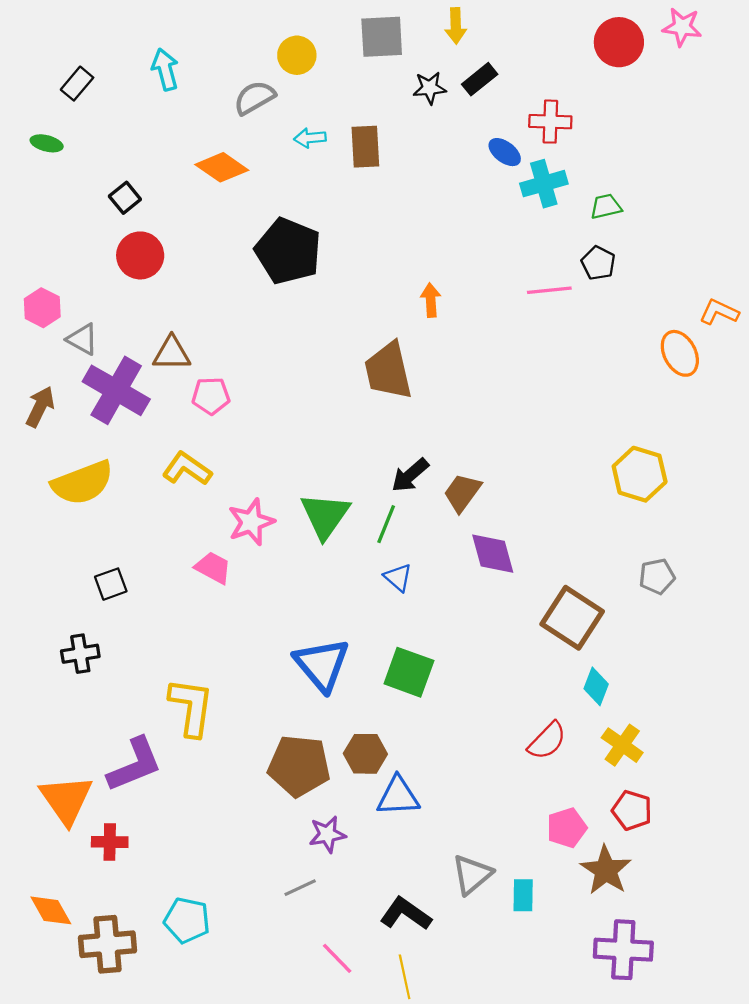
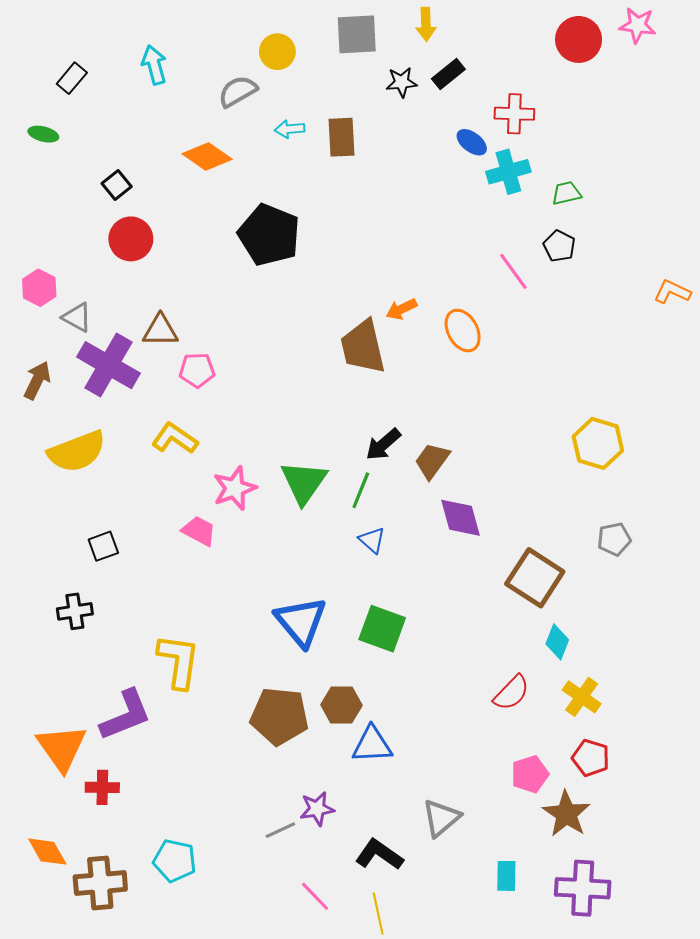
pink line: (549, 290) -> (513, 271), turned 60
orange arrow: (431, 300) -> (402, 309), moved, turned -112
orange ellipse: (680, 353) -> (463, 330), moved
purple star: (327, 834) -> (317, 809), moved
cyan rectangle: (523, 895) -> (506, 876), moved

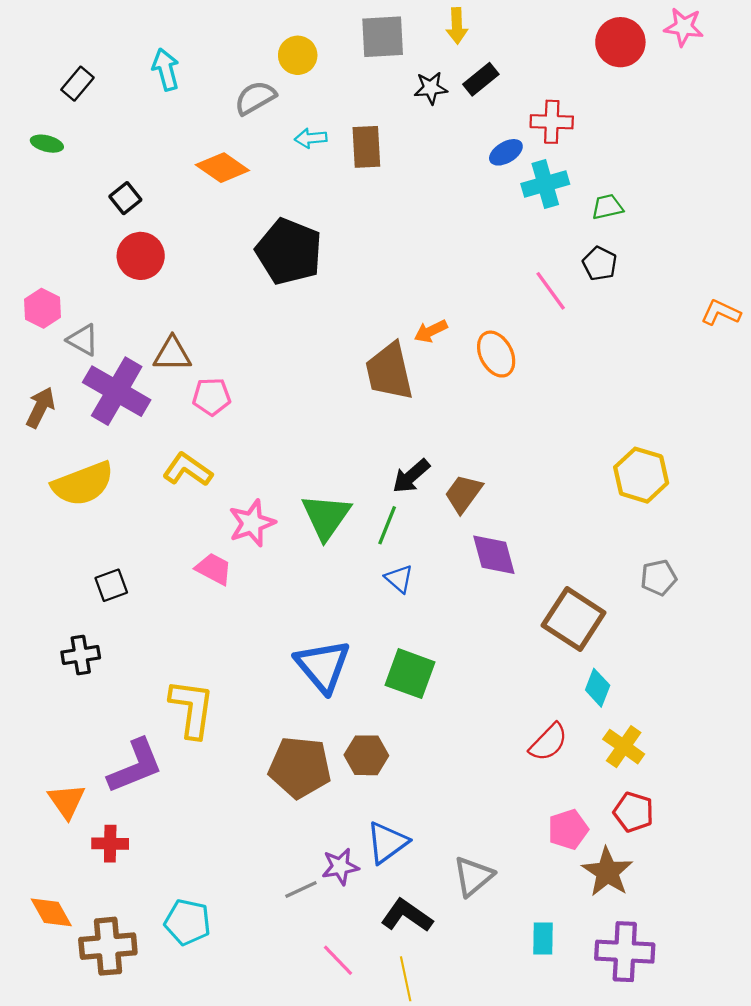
blue ellipse: (472, 142) -> (506, 152), turned -68
blue triangle: (372, 745) -> (387, 843), moved, turned -33
orange triangle: (62, 748) -> (67, 801), size x0.7

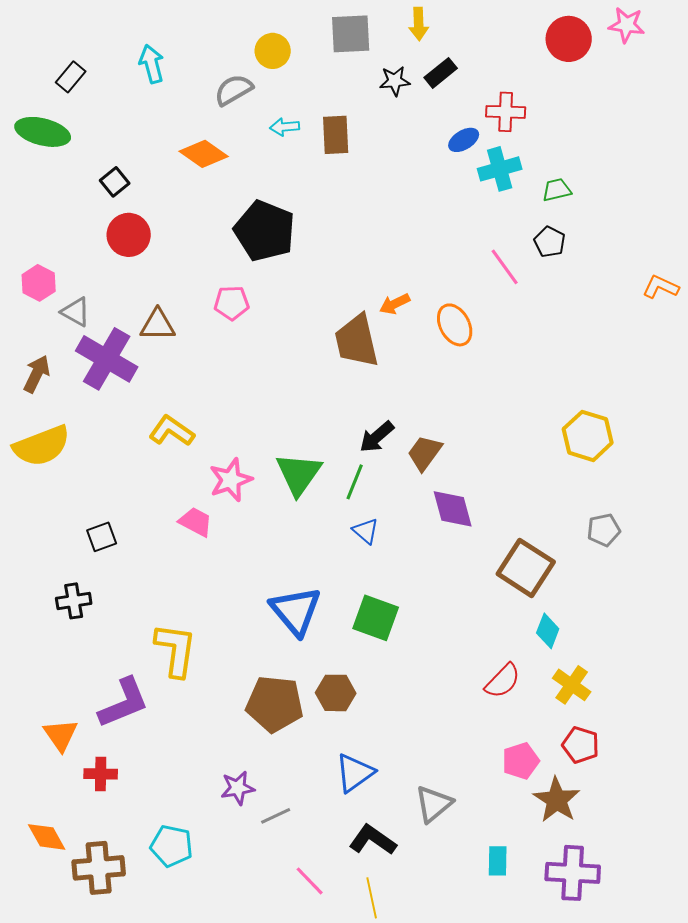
green ellipse: (47, 144) -> (43, 132), size x1.8
pink pentagon: (212, 397) -> (232, 303), moved
yellow semicircle: (83, 484) -> (42, 446), moved
purple star: (340, 867) -> (238, 788), moved

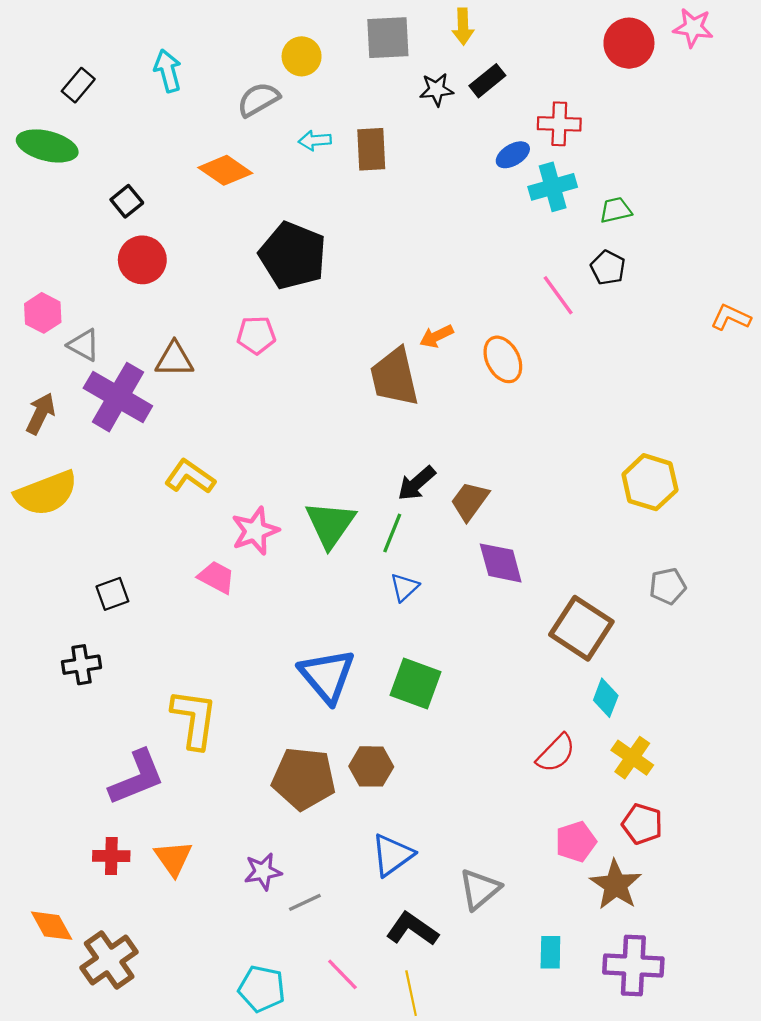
blue triangle: (366, 531) -> (404, 587), turned 36
orange triangle: (61, 735) -> (173, 858), moved
cyan pentagon: (172, 846) -> (262, 989), moved
brown cross: (99, 868) -> (109, 960), turned -30

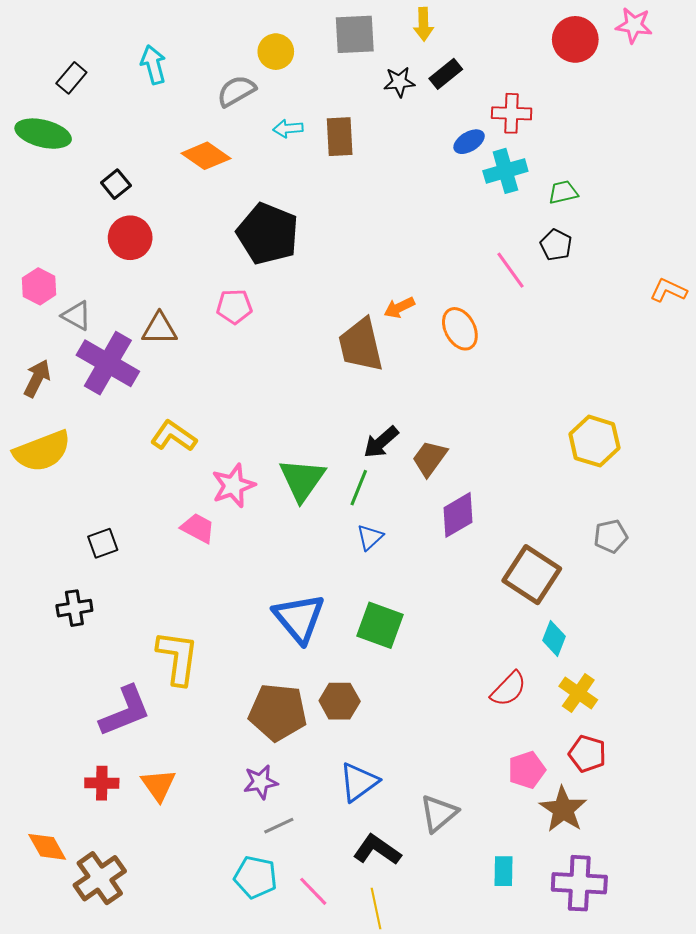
purple diamond: (501, 563) -> (458, 515), turned 75
purple star: (263, 871) -> (261, 782), moved
cyan pentagon: (262, 989) -> (256, 877), moved

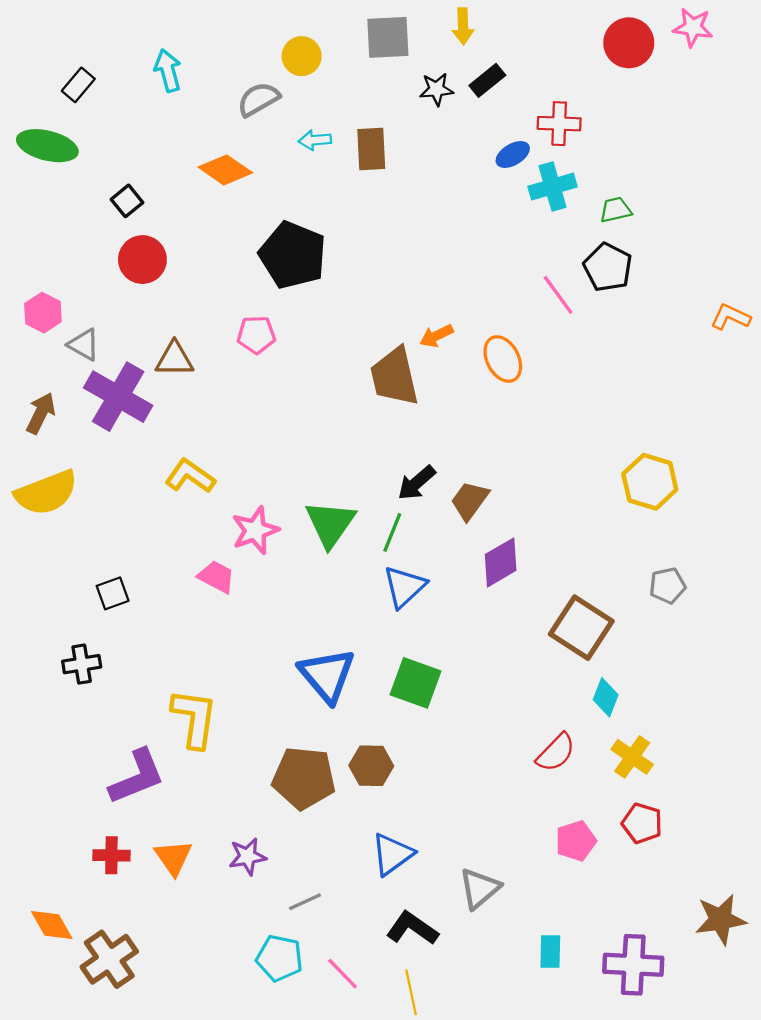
black pentagon: (556, 245) -> (608, 267), size x1.4
blue triangle: (370, 537) -> (404, 587), size x1.5
purple star: (261, 782) -> (247, 856), moved
brown star: (563, 809) -> (721, 919), moved, turned 30

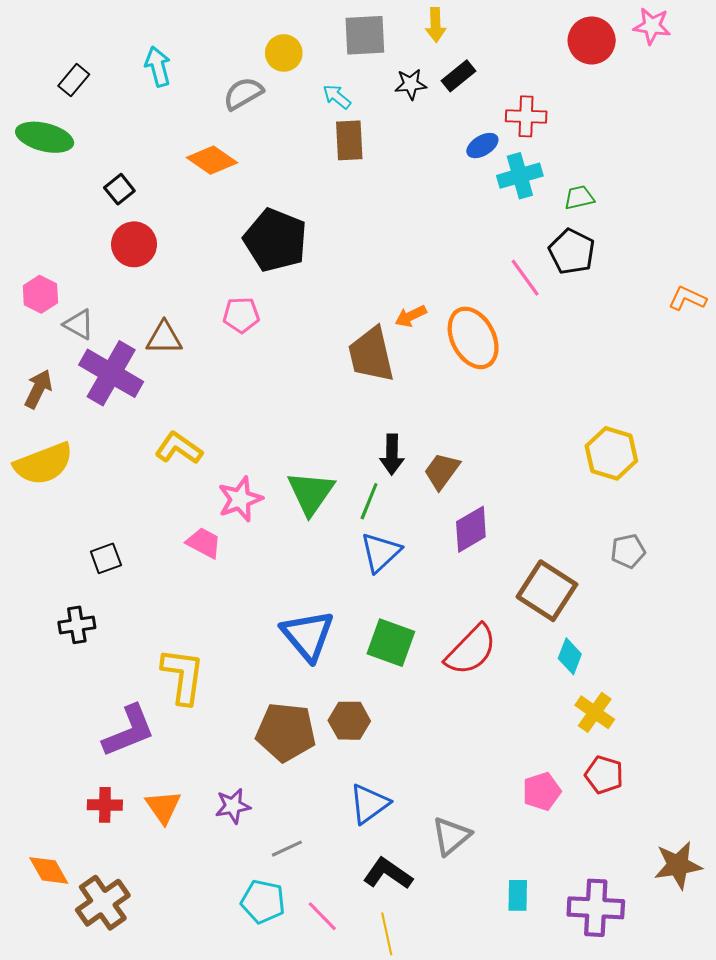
cyan arrow: (315, 140) -> (337, 97), moved, turned 44
orange ellipse: (503, 359) -> (473, 338), size x1.4
black arrow: (417, 483) -> (392, 454), turned -48
red semicircle: (556, 753) -> (471, 650), moved, size x1.4

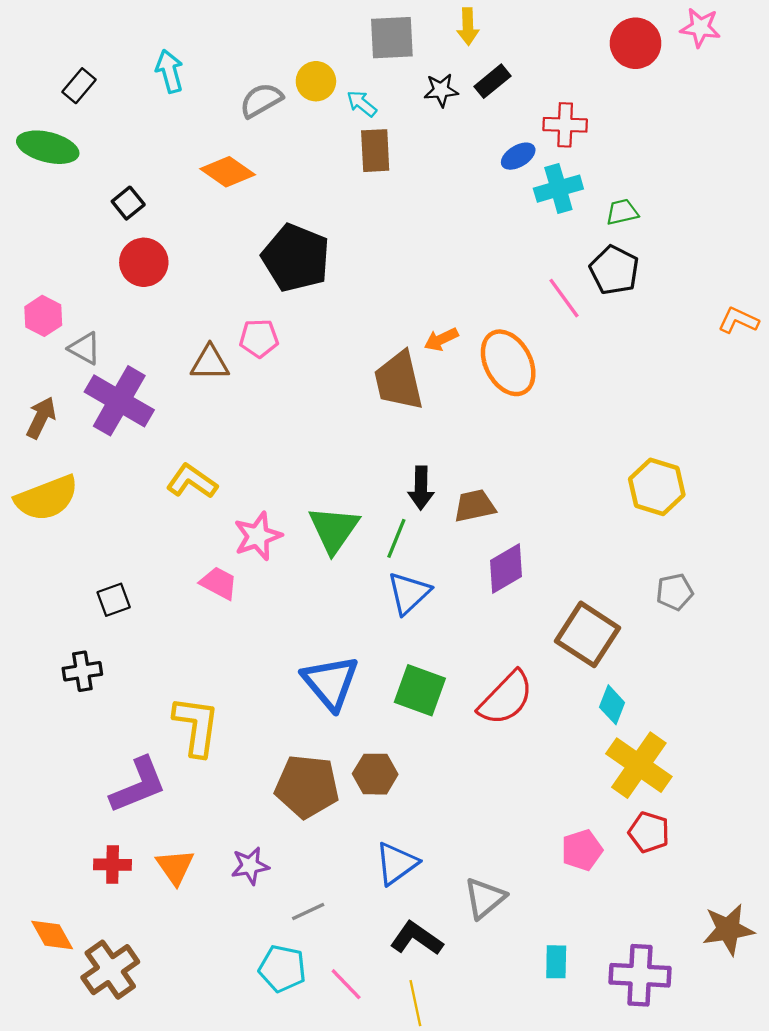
yellow circle: (284, 53) -> (316, 81), moved
brown triangle: (164, 338) -> (210, 363), moved
brown trapezoid: (442, 471) -> (475, 506), turned 42
yellow cross: (595, 712) -> (639, 765), size x1.5

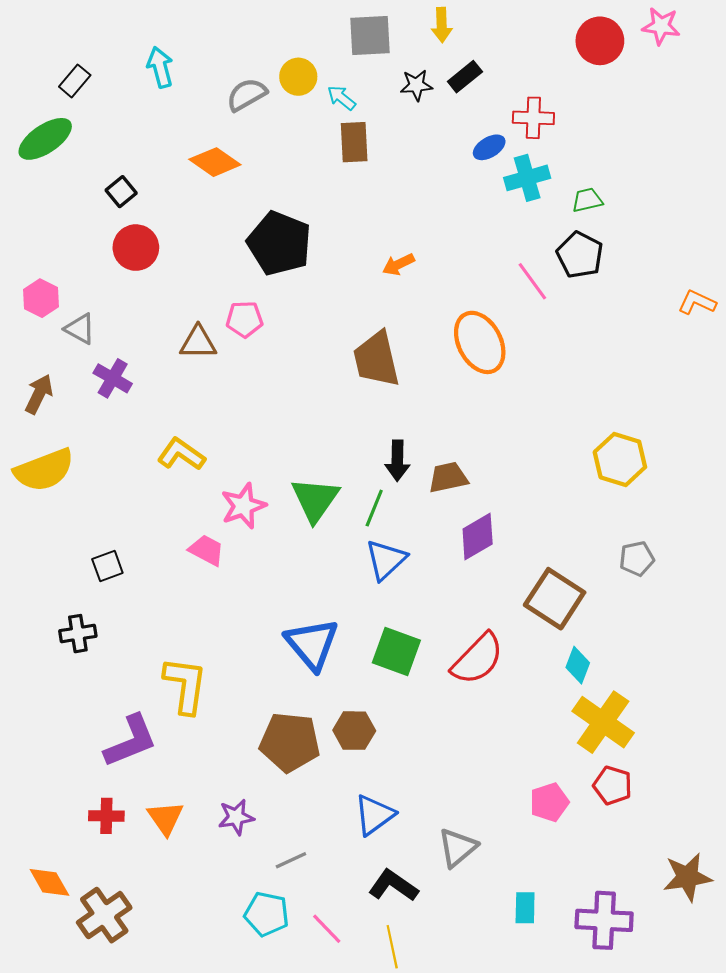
green ellipse: (48, 147) -> (45, 139), turned -48
orange arrow: (441, 339) -> (398, 264), moved
purple cross: (119, 401) -> (113, 378), size x0.6

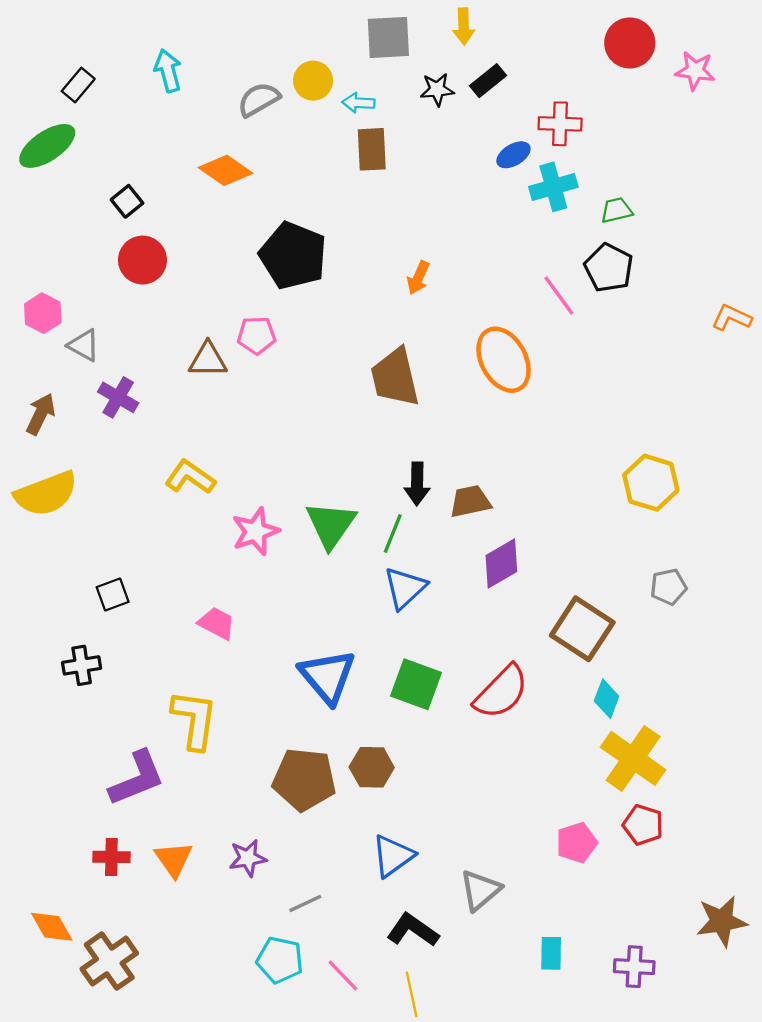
pink star: (661, 26) -> (695, 71), moved
cyan arrow: (342, 98) -> (358, 103), turned -36
orange arrow: (398, 264) -> (418, 278), turned -40
pink trapezoid: (207, 550) -> (217, 623), moved
purple cross: (604, 920) -> (634, 967), size x0.7

